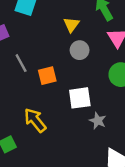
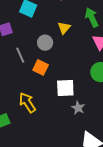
gray circle: (80, 50) -> (45, 43), moved
orange square: (47, 76) -> (41, 67), turned 35

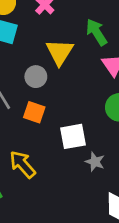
yellow triangle: (64, 28) -> (60, 52), size x1.5

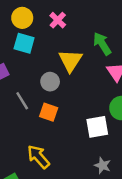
white square: (73, 136) -> (97, 127), moved
gray star: (95, 162) -> (103, 165), moved

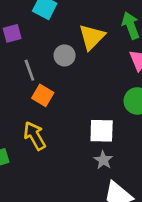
orange square: (49, 112) -> (43, 95), moved
white square: (97, 127) -> (102, 131), moved

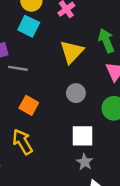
gray circle: (65, 55) -> (76, 93), moved
gray line: (29, 70) -> (18, 68), moved, turned -60

